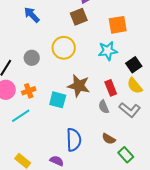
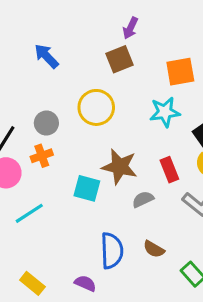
orange cross: (29, 91) -> (42, 156), moved
gray semicircle: (104, 107) -> (143, 199), moved, turned 88
brown semicircle: (109, 139) -> (154, 249), moved

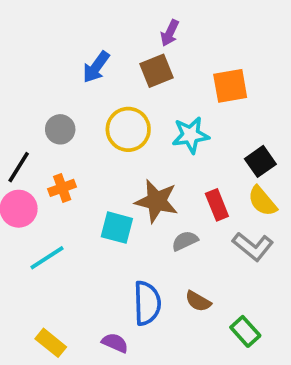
blue arrow: (46, 56) -> (96, 67), moved, turned -100
cyan star: (165, 112) -> (191, 135), moved
gray circle: (46, 123) -> (60, 129), moved

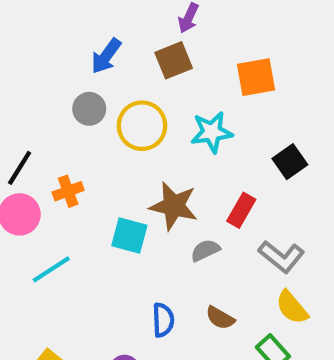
gray circle: (60, 129) -> (89, 109), moved
yellow semicircle: (262, 201) -> (292, 307), moved
red rectangle: (217, 205) -> (241, 210), turned 52
blue semicircle: (147, 303) -> (163, 320), size x0.7

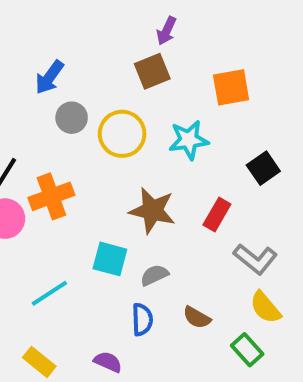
blue arrow: (106, 56) -> (49, 77), moved
orange cross: (68, 191) -> (51, 196), size x1.5
cyan square: (129, 236) -> (110, 259), moved
gray semicircle: (205, 250) -> (154, 275), moved
cyan line: (51, 269) -> (49, 293), moved

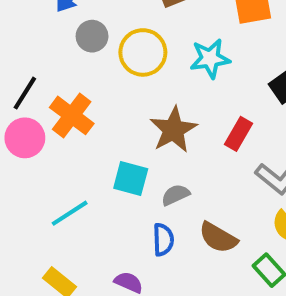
orange cross: (51, 196) -> (72, 115), turned -33
brown star: (152, 210) -> (173, 130), turned 30
brown semicircle: (197, 317) -> (218, 238), size x1.4

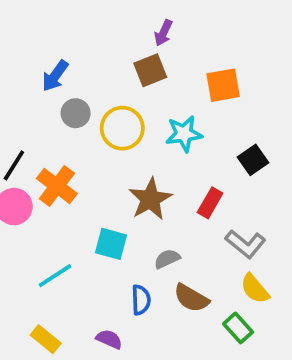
gray semicircle: (175, 195) -> (167, 259), moved

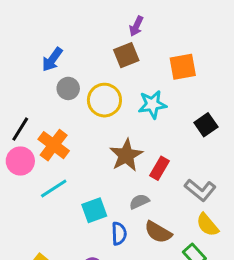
red rectangle: (210, 203) -> (160, 168), moved
cyan square: (111, 244) -> (94, 210), moved, turned -35
cyan line: (55, 276) -> (54, 189), moved

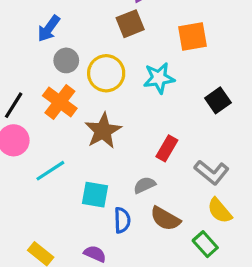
orange cross: (54, 145) -> (60, 102), moved
brown star: (126, 155) -> (103, 131), moved
cyan square: (94, 210) -> (95, 195), turned 30

